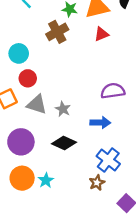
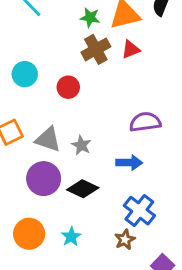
brown cross: (57, 32) -> (96, 49), moved
red circle: (28, 78) -> (68, 87), moved
purple circle: (21, 142) -> (44, 179), moved
cyan star: (46, 180) -> (71, 237), moved

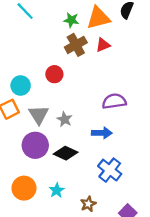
cyan circle: (25, 74) -> (21, 85), moved
gray triangle: (48, 139) -> (39, 115), turned 40
brown star: (125, 240) -> (88, 204), moved

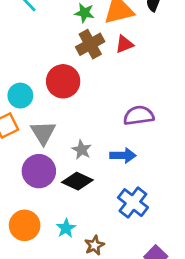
red circle: (54, 74) -> (63, 81), size x1.5
gray star: (65, 119) -> (82, 150), moved
brown star: (88, 204) -> (94, 245), moved

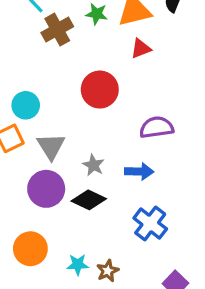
brown cross: (90, 44) -> (57, 30), moved
red circle: (63, 81) -> (100, 90), moved
cyan star: (66, 228) -> (78, 265), moved, turned 30

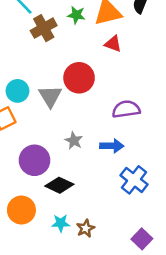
red triangle: (141, 49) -> (113, 44), turned 42
gray triangle: (51, 146) -> (50, 96), moved
black diamond: (89, 200) -> (59, 185), moved
blue cross: (150, 224) -> (134, 180), moved

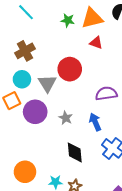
brown cross: (44, 28) -> (25, 51), moved
blue arrow: (112, 146) -> (95, 122), turned -114
purple circle: (35, 160) -> (35, 112), moved
black diamond: (59, 185) -> (75, 152), moved, turned 60

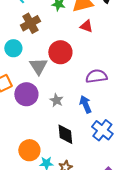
brown cross: (25, 51) -> (30, 23), moved
cyan circle: (22, 79) -> (13, 48), moved
orange circle: (25, 172) -> (29, 150), moved

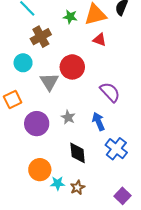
purple semicircle: (96, 76) -> (110, 92), turned 55
purple circle: (26, 94) -> (37, 124), moved

